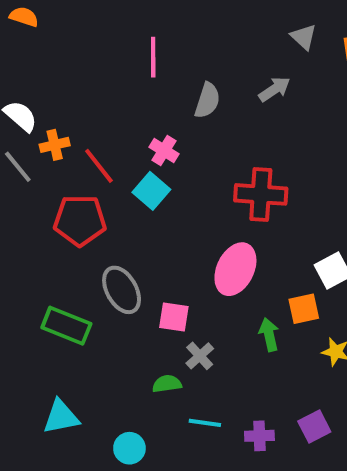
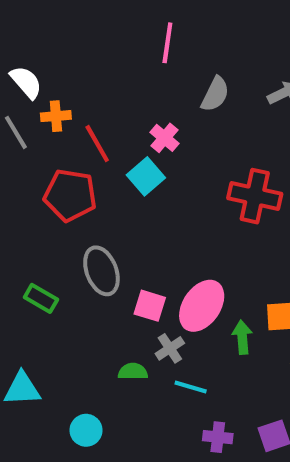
pink ellipse: (235, 269) -> (202, 306), moved
green rectangle: (66, 326) -> (41, 298), size x0.7
cyan line: (205, 423) -> (191, 387), moved

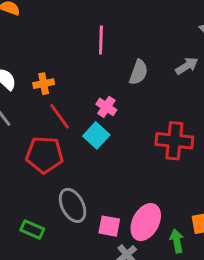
orange cross: (56, 116) -> (44, 84), moved

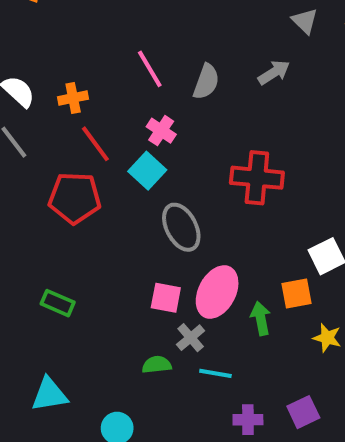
pink line: (101, 40) -> (150, 69), moved, turned -32
gray ellipse: (73, 205) -> (181, 227), moved

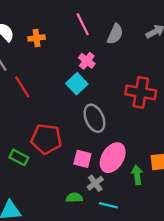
red line: (95, 144) -> (22, 87), moved
red pentagon: (75, 198) -> (46, 139), moved

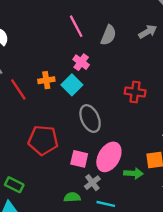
orange cross: (37, 38) -> (46, 80), moved
red cross: (141, 92) -> (135, 92), size x0.7
green rectangle: (19, 157) -> (14, 185), moved
green arrow: (137, 175) -> (133, 173), turned 102

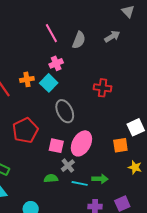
pink cross: (81, 62) -> (56, 63), turned 32
red pentagon: (43, 140) -> (25, 130), turned -30
green arrow: (133, 173) -> (100, 179), moved

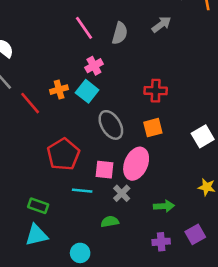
orange square: (120, 145) -> (153, 128), moved
green semicircle: (51, 178) -> (110, 222), moved
cyan line: (80, 183) -> (82, 191), moved

